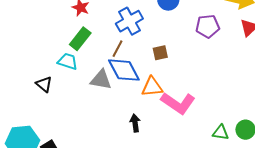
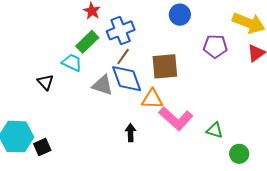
blue cross: (129, 21) -> (121, 30), moved
brown square: (160, 53) -> (165, 66), size x1.8
green triangle: (221, 132) -> (215, 130), moved

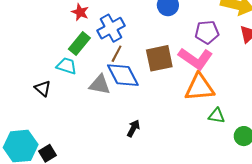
orange triangle: (152, 99) -> (200, 87), moved, size x1.4
pink L-shape: (176, 119) -> (196, 59), moved
black arrow: (131, 133) -> (133, 128), turned 36

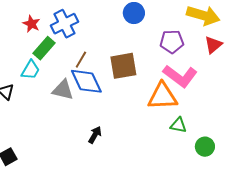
red star: (80, 12) -> (31, 24), moved
blue cross: (111, 28) -> (64, 24), moved
pink L-shape: (196, 59) -> (180, 76), moved
cyan trapezoid: (67, 66) -> (30, 70), turned 100

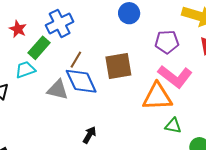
red star: (31, 24) -> (18, 29), moved
cyan trapezoid: (30, 70) -> (25, 70), turned -140

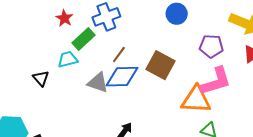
brown square: (118, 66) -> (161, 65), turned 32
pink L-shape: (175, 77) -> (216, 81), turned -60
blue diamond: (81, 81) -> (122, 77), turned -72

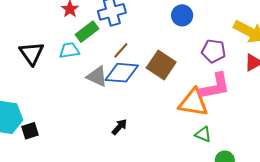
black triangle: (41, 78) -> (32, 53), moved, size x1.5

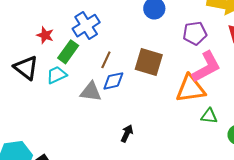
black triangle: (32, 53) -> (26, 68), moved
blue diamond: (122, 73) -> (113, 81), size x0.7

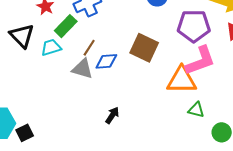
purple pentagon: (195, 33) -> (194, 26), size x1.4
brown line: (106, 60) -> (89, 48), moved

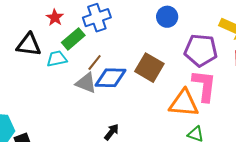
black triangle: (22, 36) -> (29, 45), turned -44
blue diamond: (106, 61) -> (111, 78), size x1.4
pink L-shape: (200, 61) -> (204, 86), turned -68

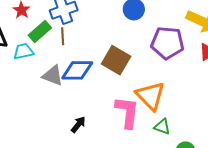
brown line: (95, 63) -> (63, 36), moved, turned -42
pink L-shape: (204, 86) -> (127, 112), moved
orange triangle: (184, 103) -> (151, 96), turned 40

